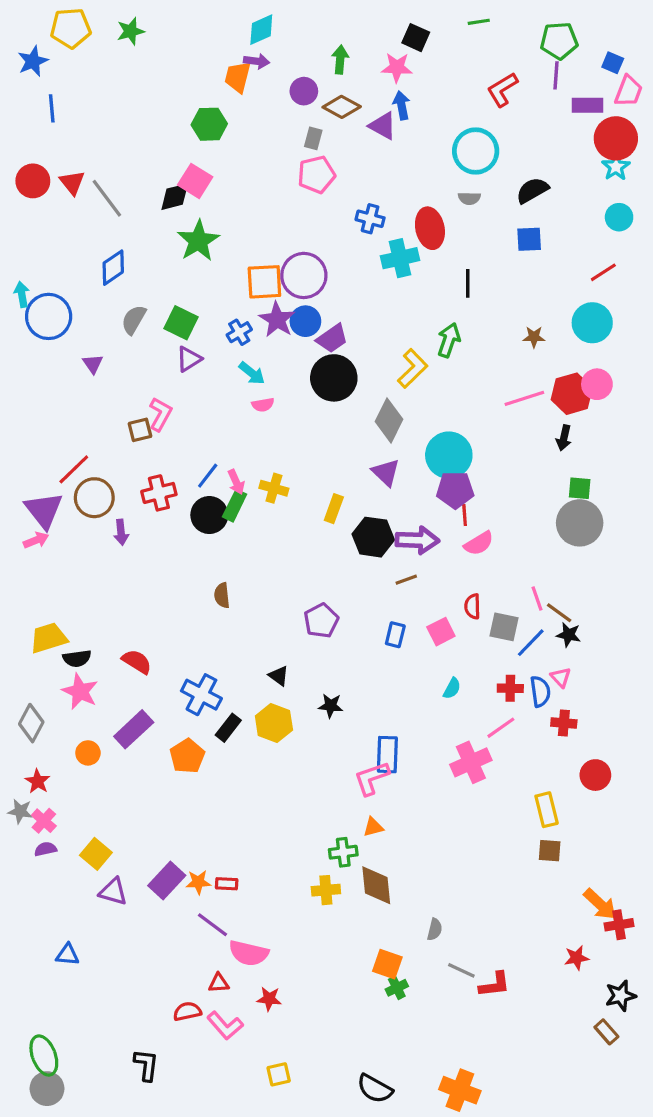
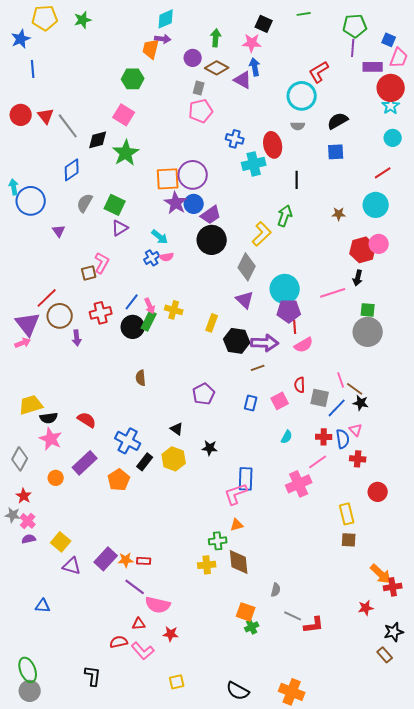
red L-shape: (502, 90) -> (319, 72), moved
black diamond: (175, 197) -> (98, 140), moved
blue cross: (239, 332) -> (152, 258), moved
pink line: (524, 398) -> (333, 293), moved

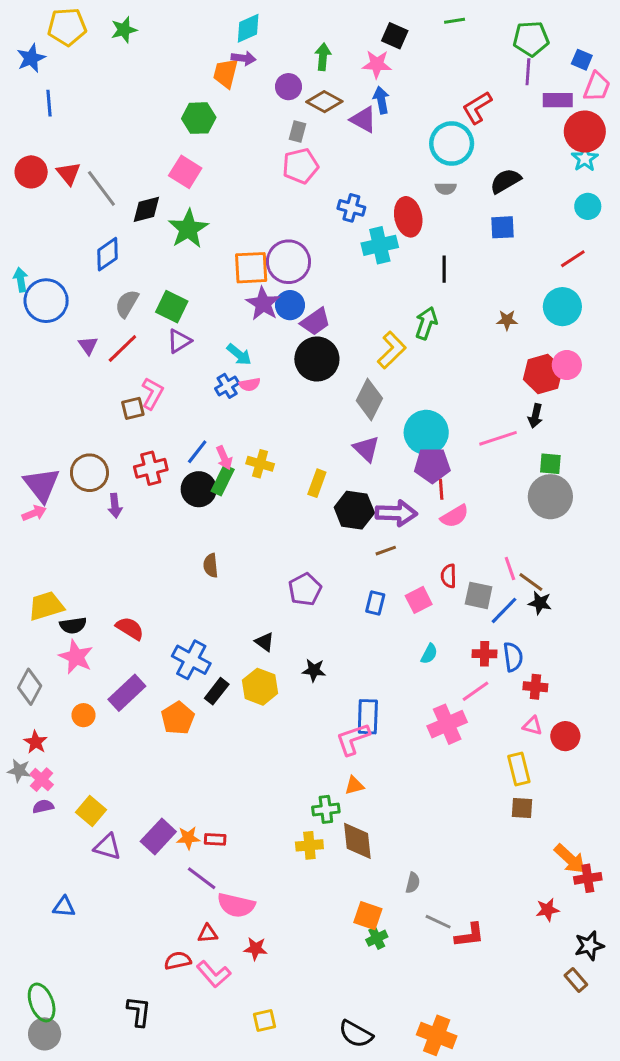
red line: (47, 298) -> (122, 349), moved
pink triangle: (356, 430) -> (532, 726), moved, turned -32

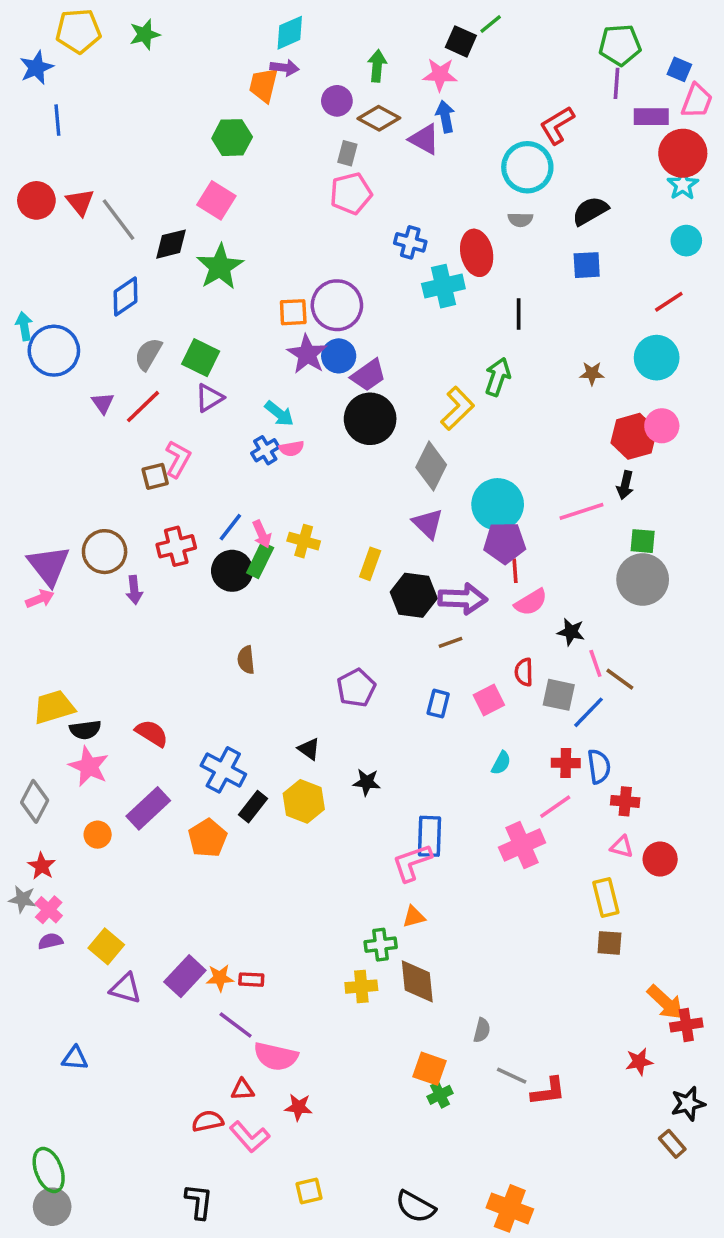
green line: (455, 21) -> (491, 24), moved, turned -30
orange square: (251, 268) -> (293, 312), size x0.7
black star: (540, 603) -> (571, 632), moved
black L-shape: (139, 1011) -> (199, 1201), moved

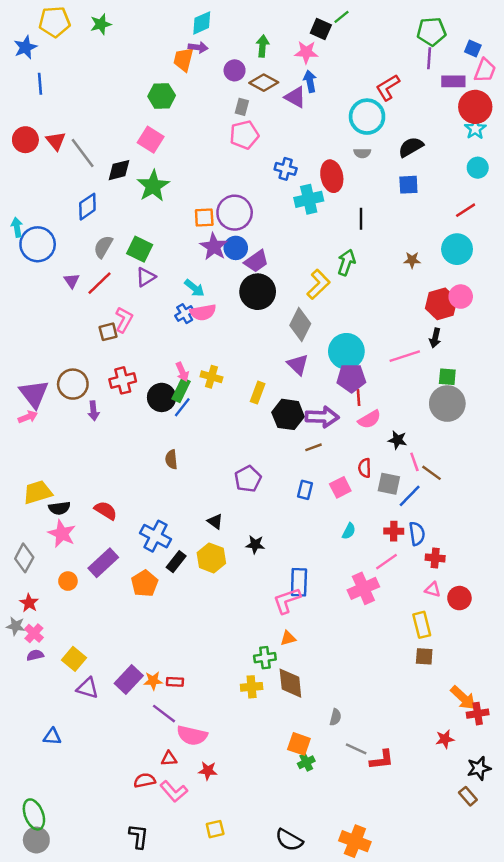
pink semicircle: (291, 448) -> (203, 312), size x1.5
blue line: (230, 527) -> (182, 407), moved

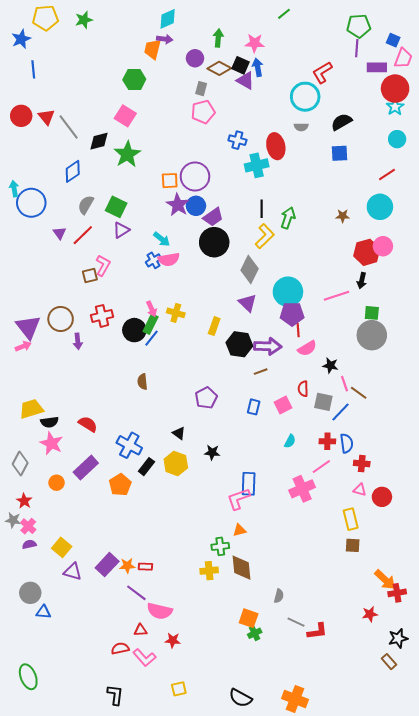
black square: (321, 29) -> (240, 65), moved
black line: (361, 219) -> (262, 209), moved
gray circle: (36, 840) -> (30, 593), moved

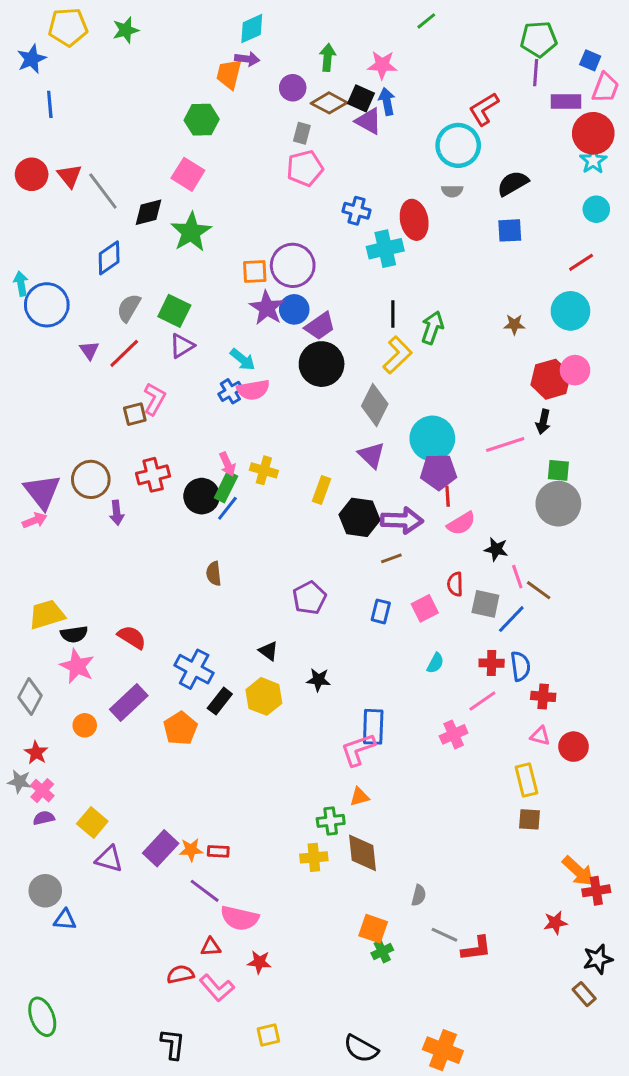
pink cross: (302, 489) -> (454, 734), size x0.7

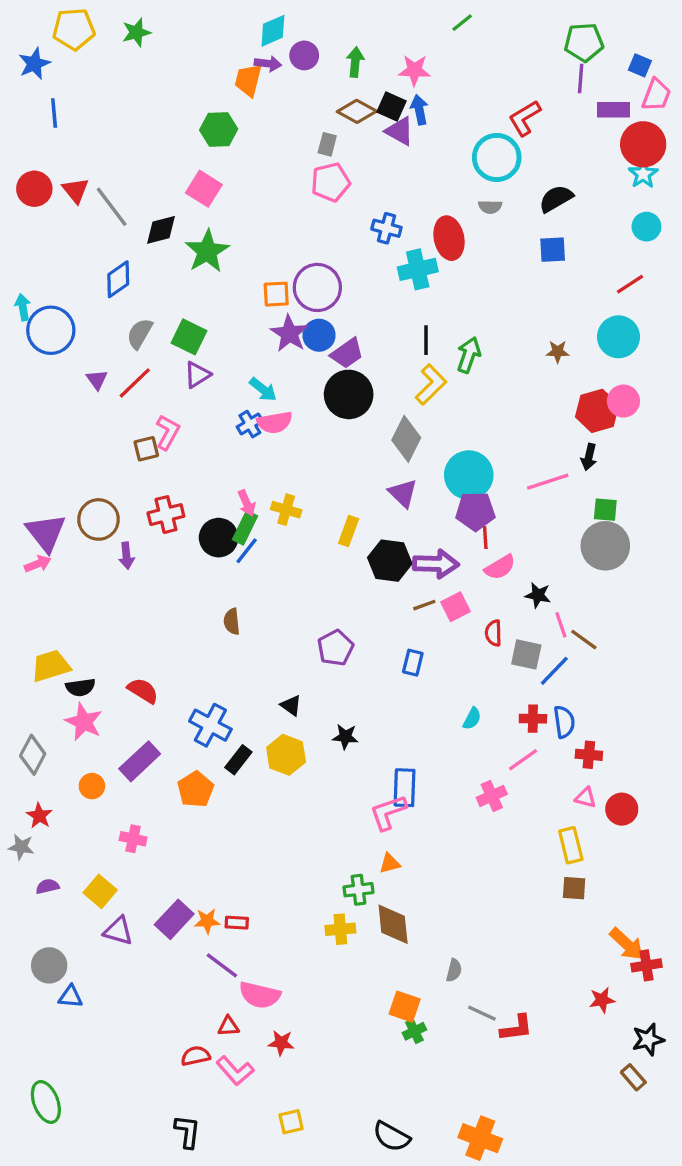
purple circle: (293, 88) -> (304, 55), moved
pink square: (425, 608) -> (456, 607), moved
pink cross: (42, 791) -> (133, 839), moved, turned -30

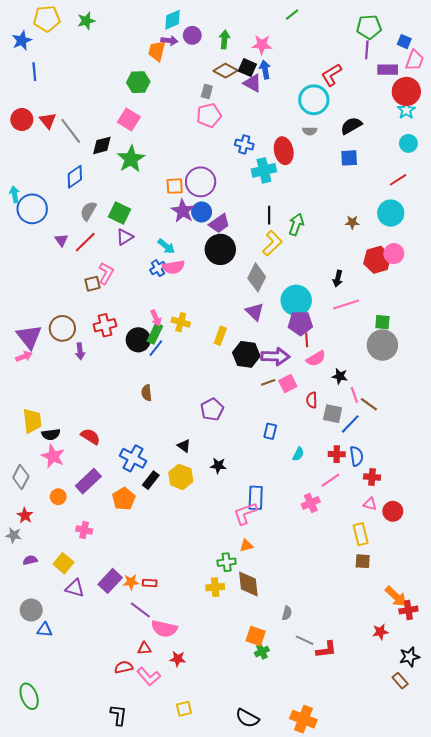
black arrow: (589, 457) -> (338, 279), moved
blue rectangle: (413, 663) -> (270, 431), moved
yellow trapezoid: (51, 666) -> (32, 421), turned 100

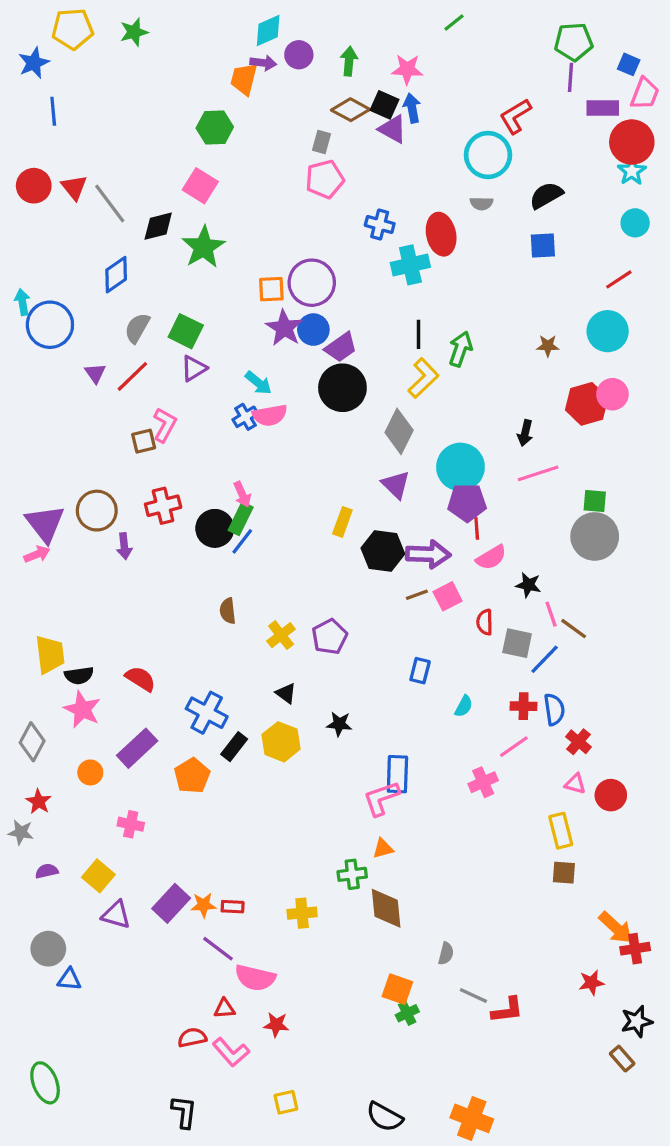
yellow cross: (181, 322) -> (281, 635), moved, turned 36
red cross: (372, 477) -> (578, 742), turned 35
yellow cross: (215, 587) -> (302, 913), moved

